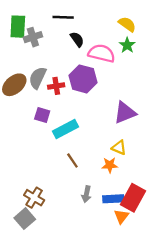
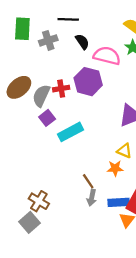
gray cross: (33, 37) -> (48, 40), moved
gray semicircle: (38, 78) -> (41, 96), moved
purple square: (42, 115) -> (47, 118), turned 35
brown line: (72, 160) -> (88, 181), moved

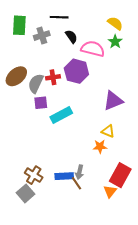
purple square: (47, 118) -> (41, 103), turned 32
brown line: (88, 181) -> (76, 183), moved
blue rectangle: (119, 202) -> (64, 176), moved

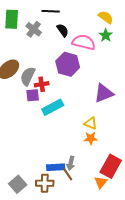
gray cross: (42, 36) -> (34, 29), turned -35
red cross: (53, 77) -> (42, 84), moved
yellow triangle: (108, 131) -> (91, 123), moved
brown cross: (34, 175) -> (45, 183), moved, turned -30

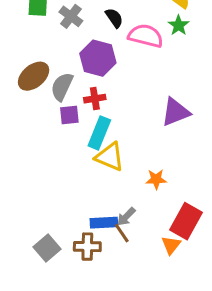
purple hexagon: (68, 64) -> (98, 58), moved
red cross: (42, 84) -> (95, 99), moved
cyan rectangle: (53, 107) -> (99, 133), turned -40
yellow triangle: (91, 123) -> (110, 157), moved, size x1.5
gray arrow: (71, 163) -> (126, 217), turned 32

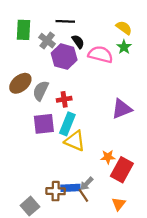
purple hexagon: (98, 58) -> (64, 57), moved
purple square: (69, 115) -> (44, 124), moved, size x1.5
red rectangle: (186, 221) -> (122, 170), moved
brown cross: (87, 247) -> (56, 191), moved

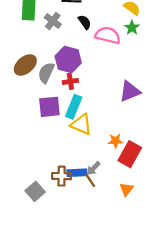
purple hexagon: (64, 57) -> (68, 59), moved

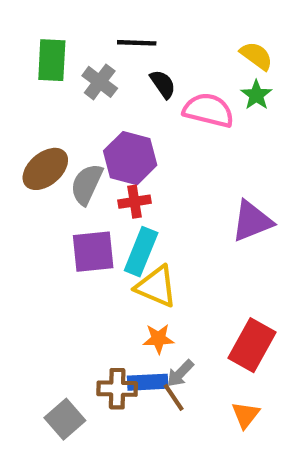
orange star: (115, 141) -> (158, 339), moved

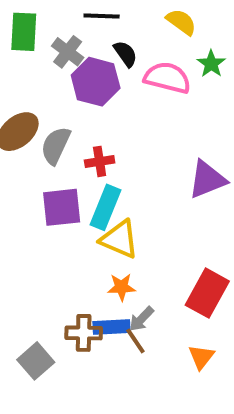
yellow semicircle: (256, 56) -> (181, 22), moved
purple hexagon: (130, 158) -> (96, 82), moved

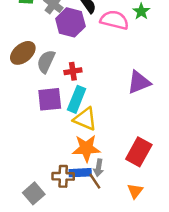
orange star: (121, 287) -> (86, 148), size x1.6
gray arrow: (141, 319) -> (99, 168), turned -35

